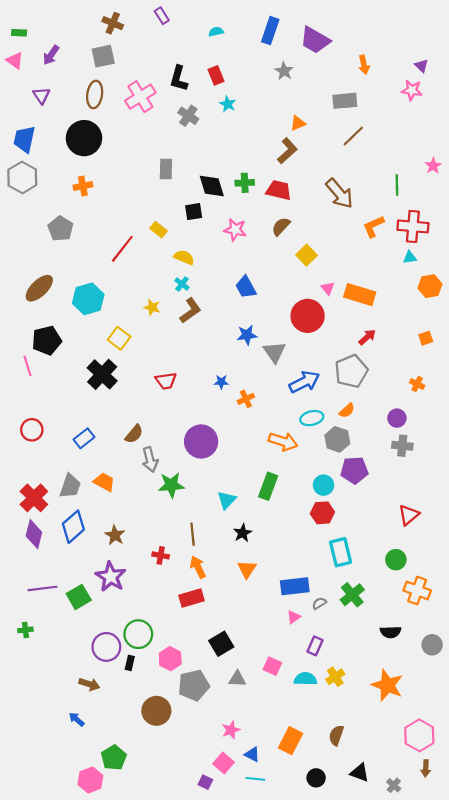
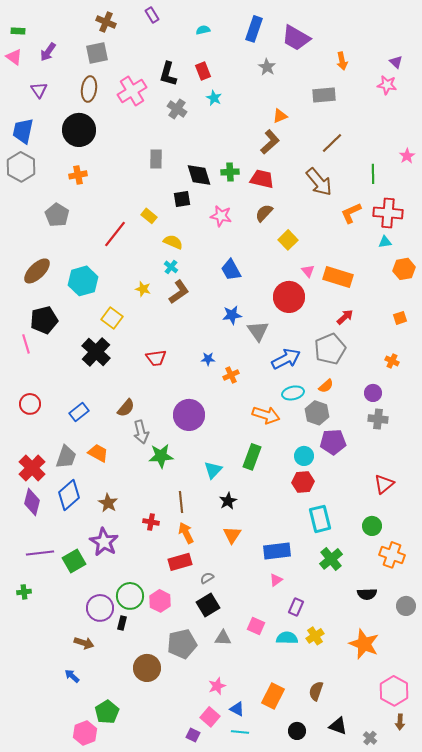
brown line: (353, 136) -> (332, 143), moved
gray semicircle: (319, 603) -> (207, 578), moved
pink hexagon: (170, 659) -> (160, 601), moved

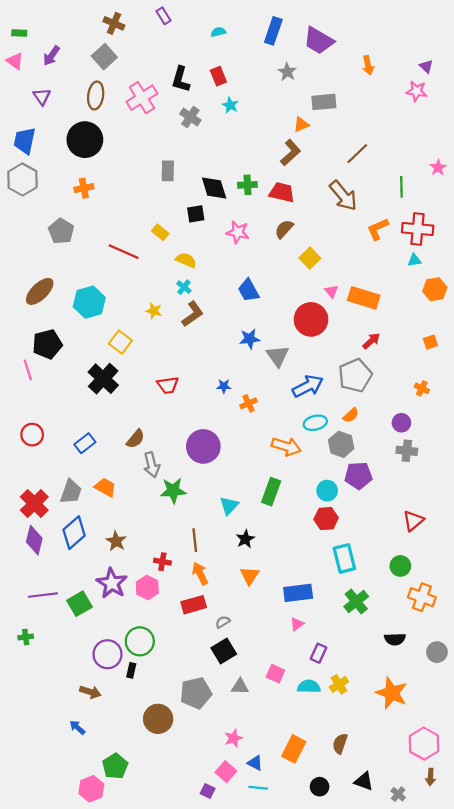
gray square: (97, 53) -> (104, 57), turned -30
gray rectangle: (324, 95) -> (324, 102), moved
red line: (115, 234) -> (124, 252), turned 76
pink hexagon: (160, 601) -> (147, 587), moved

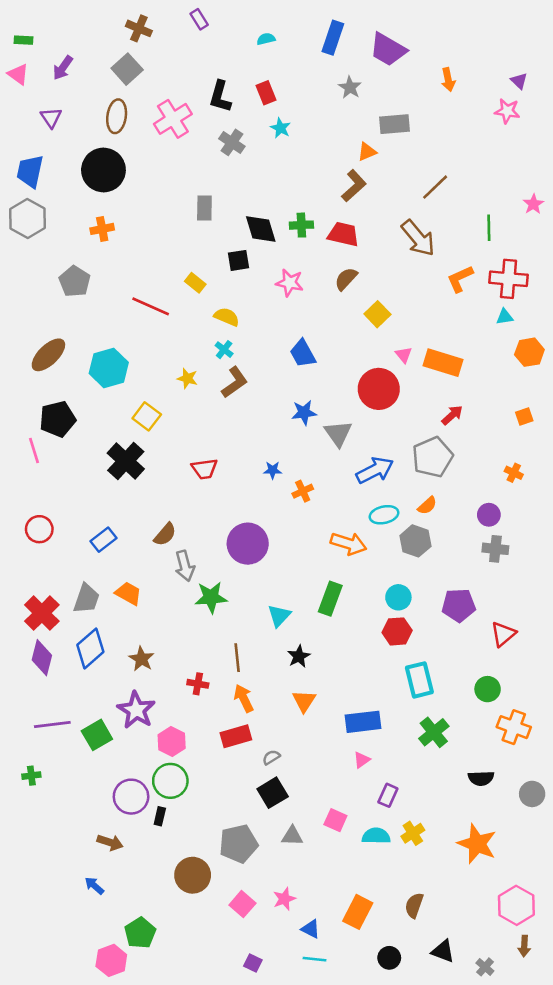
purple pentagon: (358, 476) -> (459, 605), moved
pink hexagon: (147, 587) -> (172, 742), moved
pink square: (226, 772) -> (242, 904), moved

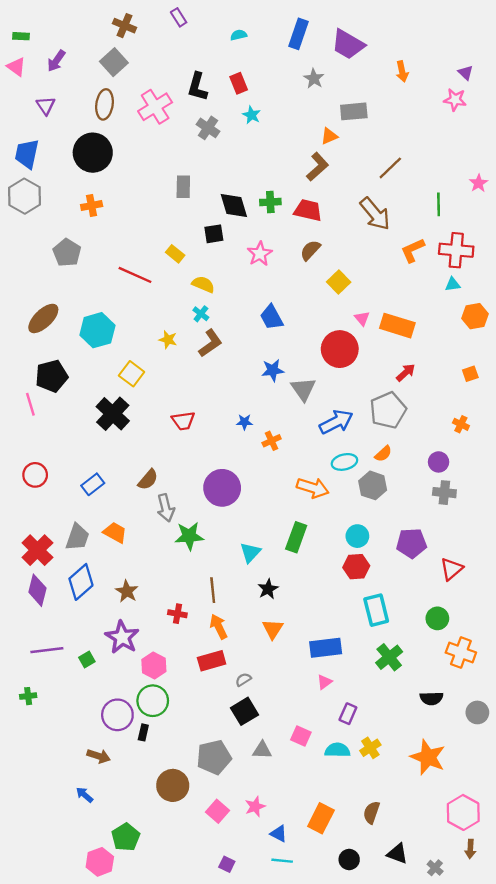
pink star: (290, 283) -> (260, 254), turned 30
green square: (97, 735) -> (87, 660), size x0.6

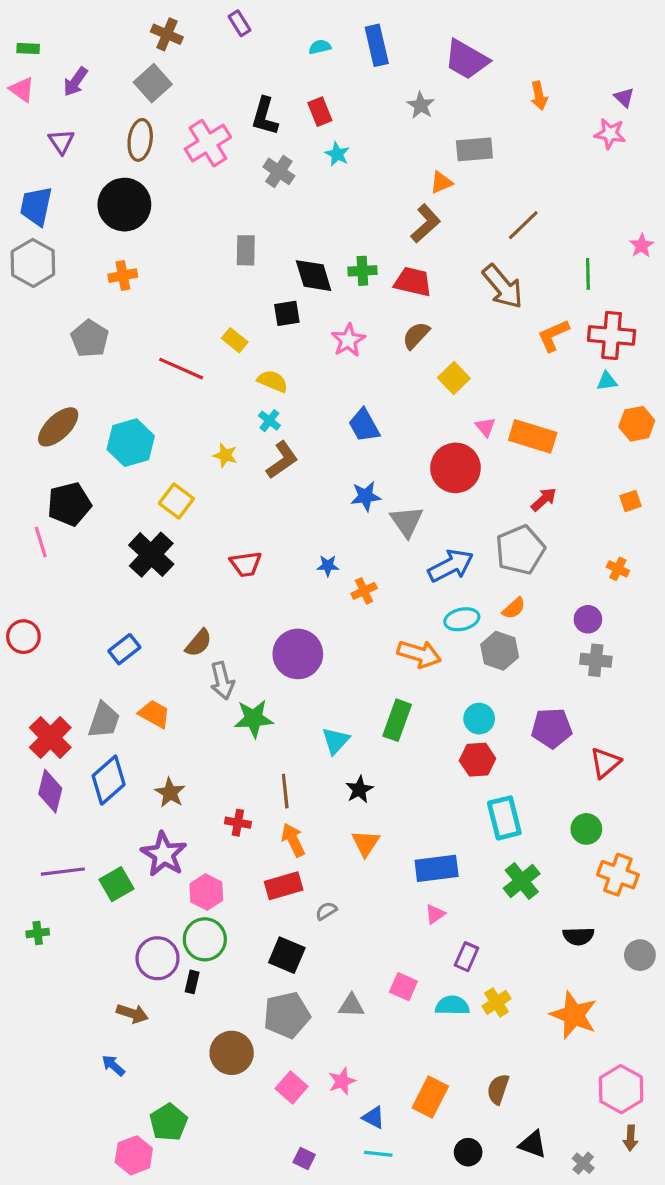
blue rectangle: (299, 34) -> (377, 45), moved, turned -32
red circle: (35, 475) -> (23, 637), moved
green square: (87, 660) -> (116, 884), size x1.5
black square: (244, 711) -> (287, 955), moved, turned -36

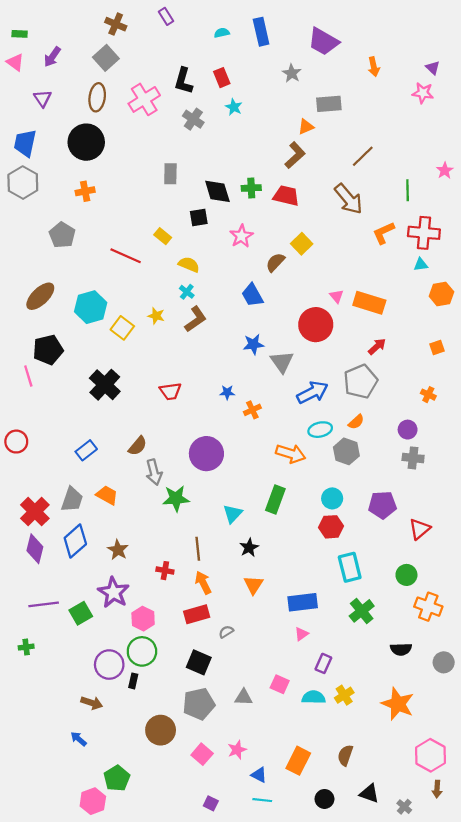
brown semicircle: (416, 335) -> (275, 262), moved
yellow square: (454, 378) -> (302, 244), moved
yellow square: (176, 501) -> (122, 328), moved

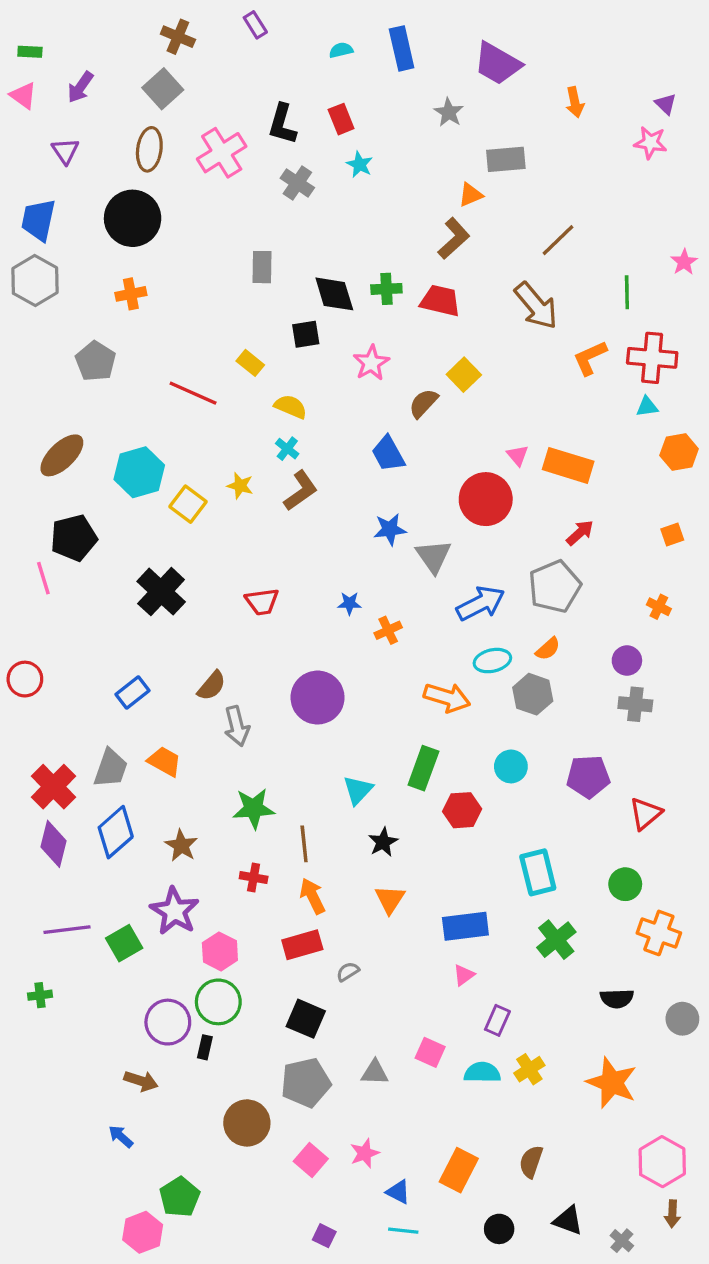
green star: (176, 498) -> (254, 809), moved
red hexagon: (331, 527) -> (462, 810), moved

